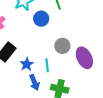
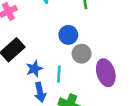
blue circle: (41, 19) -> (68, 35), moved

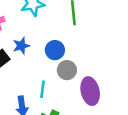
blue star: (34, 69) -> (21, 46), moved

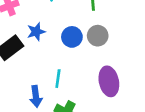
gray circle: (67, 70) -> (98, 36), moved

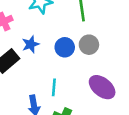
purple ellipse: (109, 81) -> (102, 87), turned -36

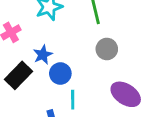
blue circle: (65, 47) -> (60, 74), moved

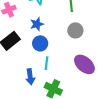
blue star: (43, 55) -> (37, 24), moved

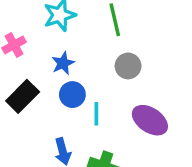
cyan line: (46, 63) -> (96, 114), moved

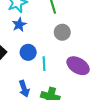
blue star: (63, 63) -> (19, 25), moved

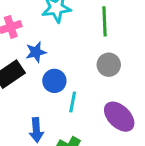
blue star: (19, 25) -> (36, 52), moved

